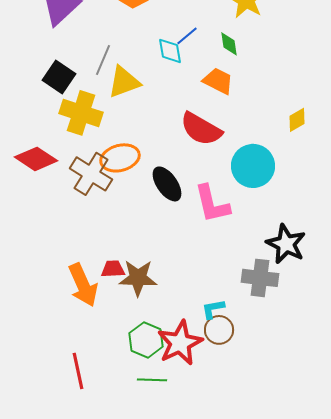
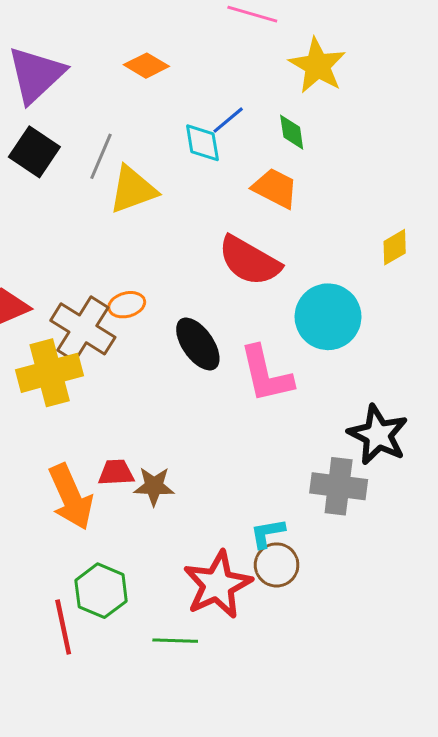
black square: (59, 77) -> (34, 152), moved
yellow cross: (81, 113) -> (50, 373), moved, turned -33
orange ellipse: (120, 158) -> (127, 305), size x0.6
brown star: (138, 278) -> (154, 486), size x0.7
green hexagon: (146, 340) -> (101, 591), moved

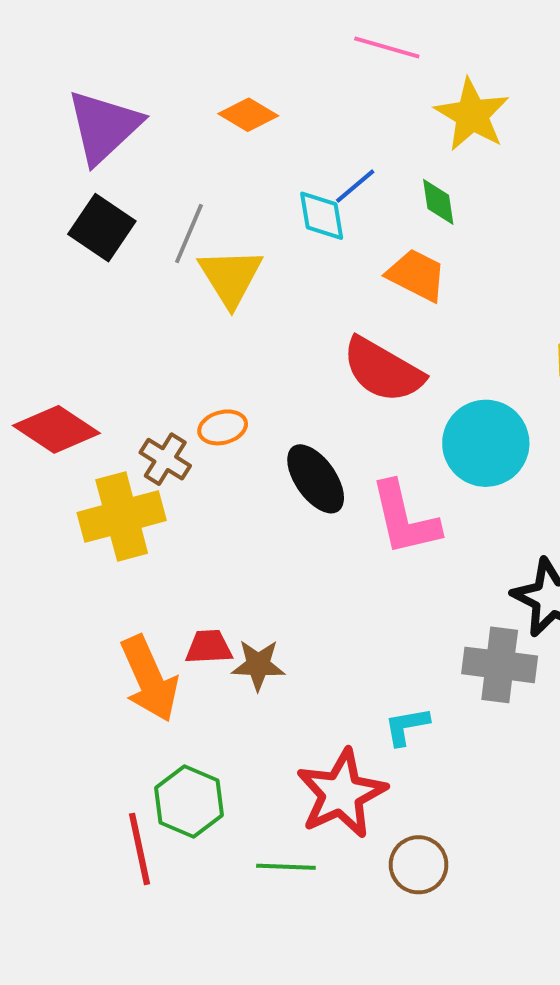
yellow triangle: (133, 190) -> (231, 277), turned -42
brown cross: (83, 329) -> (165, 459), size x0.6
brown circle: (277, 565) -> (419, 865), moved

